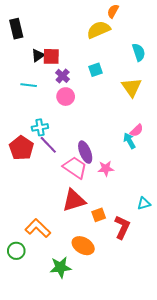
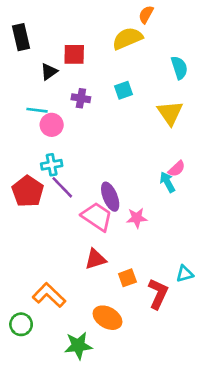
red square: (51, 56) -> (74, 54), moved
purple cross: (63, 76) -> (81, 98), turned -32
pink circle: (66, 97) -> (52, 125), moved
red triangle: (74, 200) -> (96, 259), size x0.7
cyan triangle: (144, 203) -> (185, 274), moved

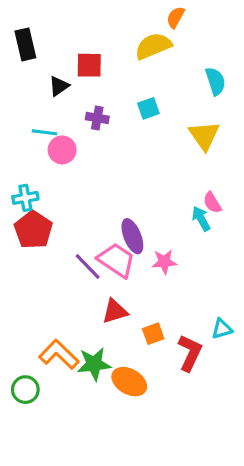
cyan cross: (52, 165) -> (25, 198), moved
pink semicircle: (177, 169) -> (212, 203), turned 102
purple line: (62, 187) -> (88, 267), moved
green star: (78, 346) -> (94, 364), moved

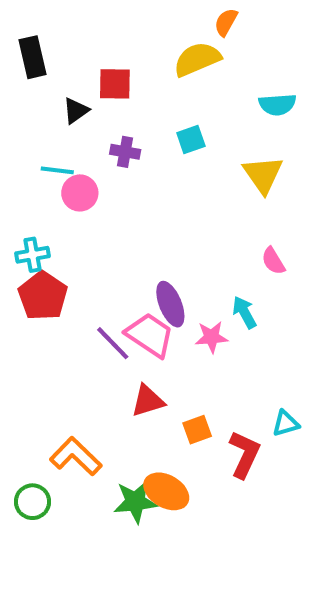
cyan semicircle: (215, 81) -> (277, 104), turned 104
cyan arrow: (201, 219) -> (244, 312), moved
green star: (94, 364) -> (135, 502), moved

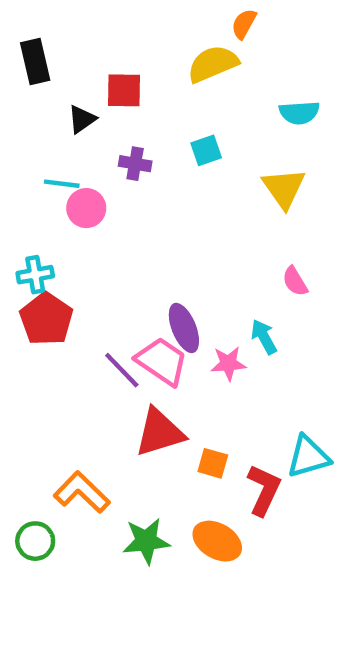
red triangle: (148, 401) -> (160, 432), size x1.4
cyan triangle: (286, 423) -> (308, 457), size x1.5
orange square: (197, 430) -> (213, 463), turned 36
orange ellipse: (166, 491) -> (217, 541), moved

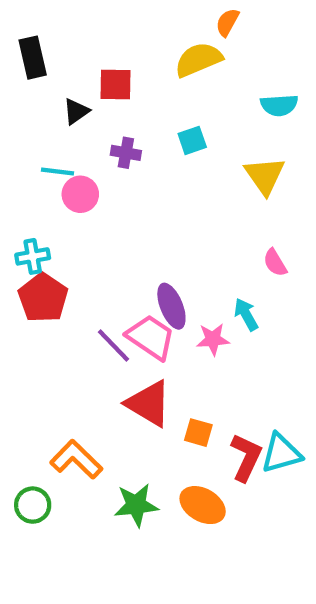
red triangle: (160, 432) -> (149, 404), turned 48
cyan triangle: (308, 457) -> (281, 453), moved

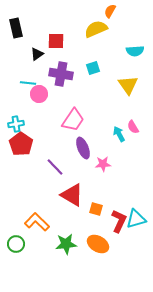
purple cross: (126, 153) -> (61, 74), size x1.6
cyan arrow: (246, 314) -> (119, 134), moved
pink trapezoid: (151, 337) -> (73, 120), moved, turned 90

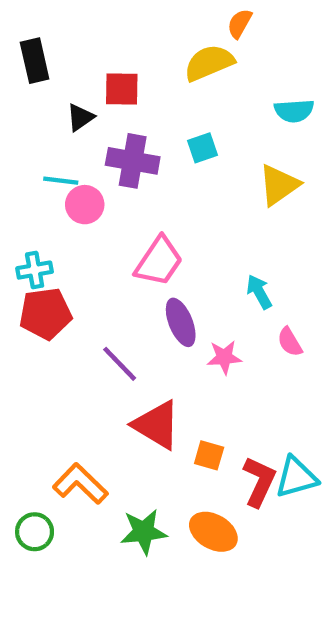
yellow triangle: (128, 85) -> (279, 185), turned 30
pink semicircle: (133, 127) -> (290, 342), moved
red pentagon: (21, 144) -> (45, 314), turned 30

